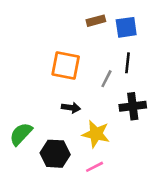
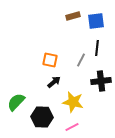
orange square: (66, 65) -> (50, 60), moved, size x0.7
black arrow: (71, 108) -> (54, 82), turned -48

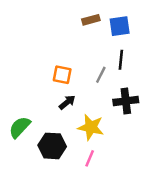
pink line: (72, 127) -> (90, 158), turned -40

